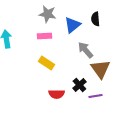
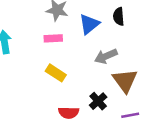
gray arrow: (85, 50) -> (106, 56), turned -72
purple line: (95, 96) -> (130, 115), moved

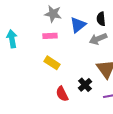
gray arrow: (106, 56) -> (98, 39), moved
red semicircle: (69, 113) -> (62, 94), turned 63

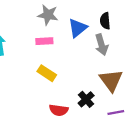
gray arrow: (98, 39) -> (102, 45), turned -84
red semicircle: (62, 94) -> (59, 110), turned -56

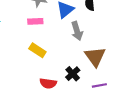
gray arrow: (102, 45) -> (77, 31), moved

